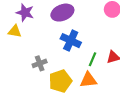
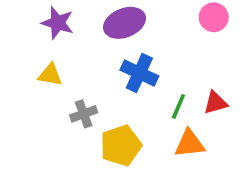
yellow triangle: (15, 31) -> (50, 75), moved
orange triangle: (88, 80) -> (190, 144), moved

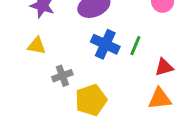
green line: (178, 106) -> (135, 46), moved
orange triangle: (190, 144) -> (160, 99), moved

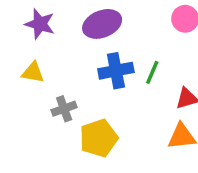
blue cross: (105, 44) -> (116, 71), turned -36

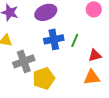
gray cross: (64, 109) -> (24, 61), size x1.5

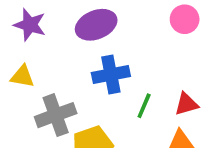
green line: (75, 40) -> (144, 106), moved

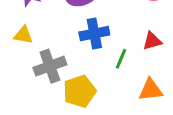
red triangle: (186, 104) -> (152, 41), moved

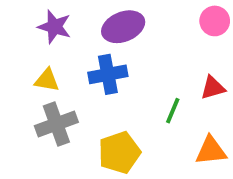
blue cross: (94, 34) -> (108, 74), moved
gray cross: (50, 66) -> (56, 124), moved

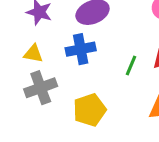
green line: (173, 111) -> (131, 65), moved

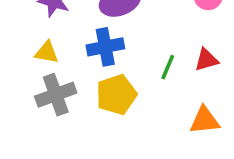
yellow pentagon: (90, 110) -> (116, 95), moved

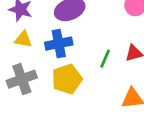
yellow triangle: (47, 52) -> (23, 39), moved

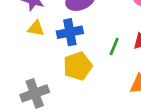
gray cross: (22, 79) -> (35, 93), moved

